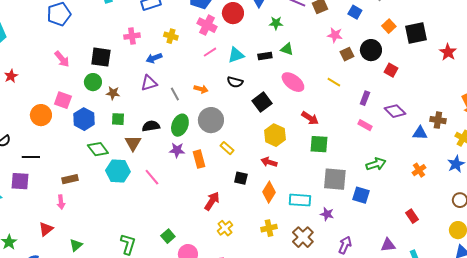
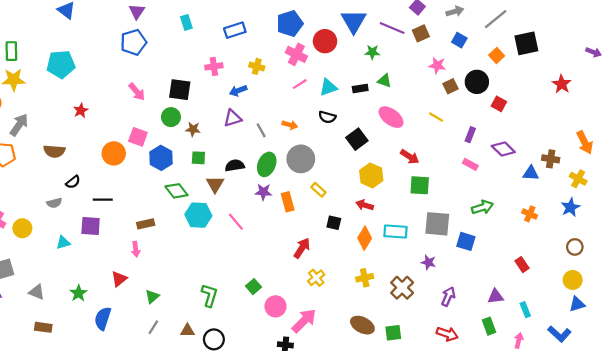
black square: (416, 33) -> (526, 43), moved
orange cross: (419, 170) -> (530, 214), turned -32
cyan rectangle: (300, 200) -> (395, 232), moved

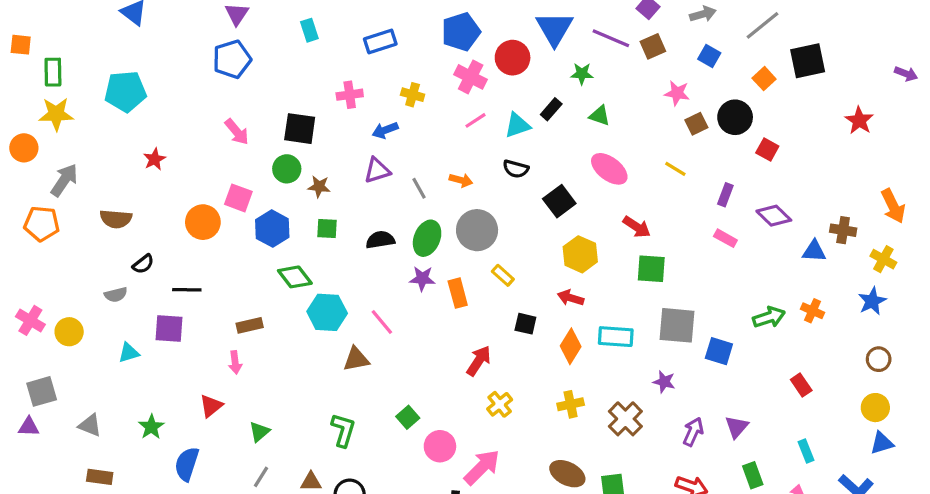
black rectangle: (360, 88) -> (551, 109), moved, turned -40
brown triangle: (215, 184) -> (356, 359), moved, turned 48
green arrow: (482, 207) -> (769, 317), moved
purple triangle: (496, 296) -> (737, 427), moved, turned -42

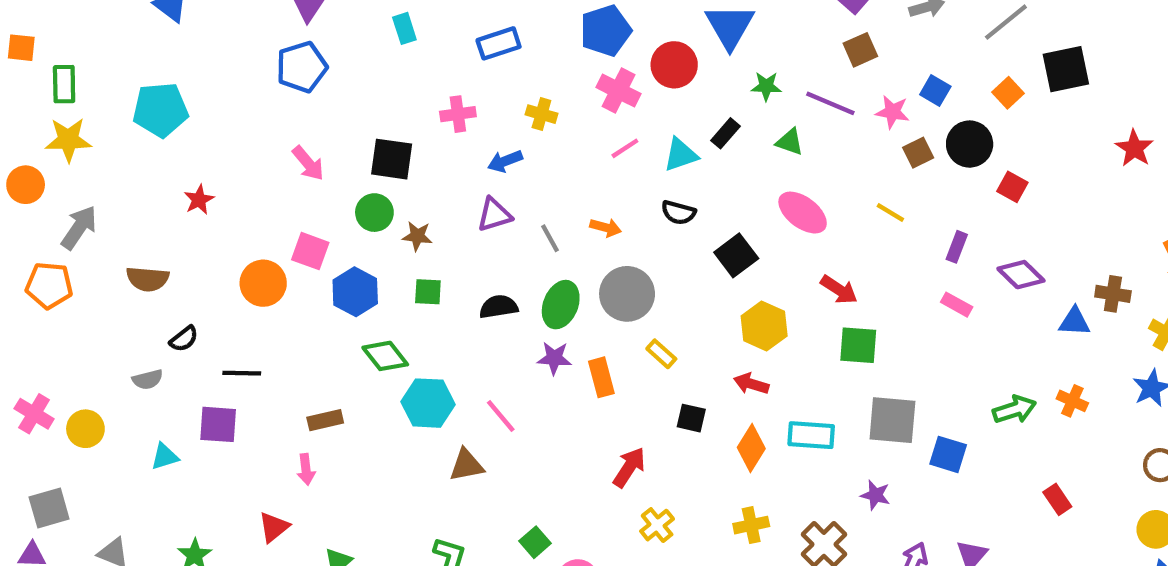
purple line: (611, 38) -> (830, 103), moved
blue square: (709, 56) -> (935, 91), moved

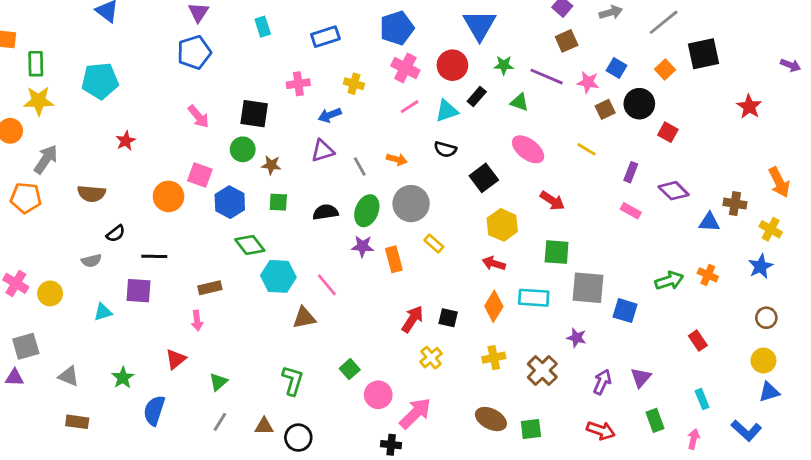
red circle: (674, 65) -> (452, 65), moved
green square: (858, 345) -> (557, 252), moved
black square: (691, 418) -> (448, 318), moved

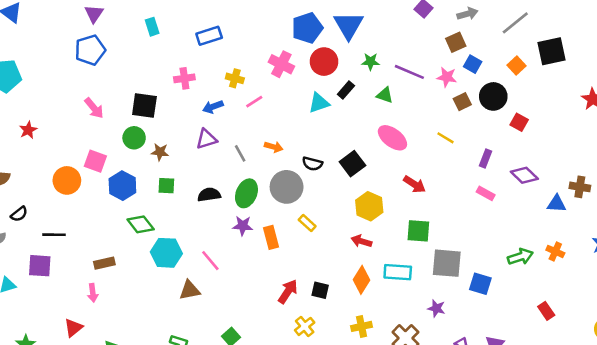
blue pentagon: (397, 28) -> (307, 28), moved
brown square: (567, 41) -> (456, 42), moved
pink line: (410, 107) -> (254, 102), moved
black semicircle: (445, 149) -> (312, 164), moved

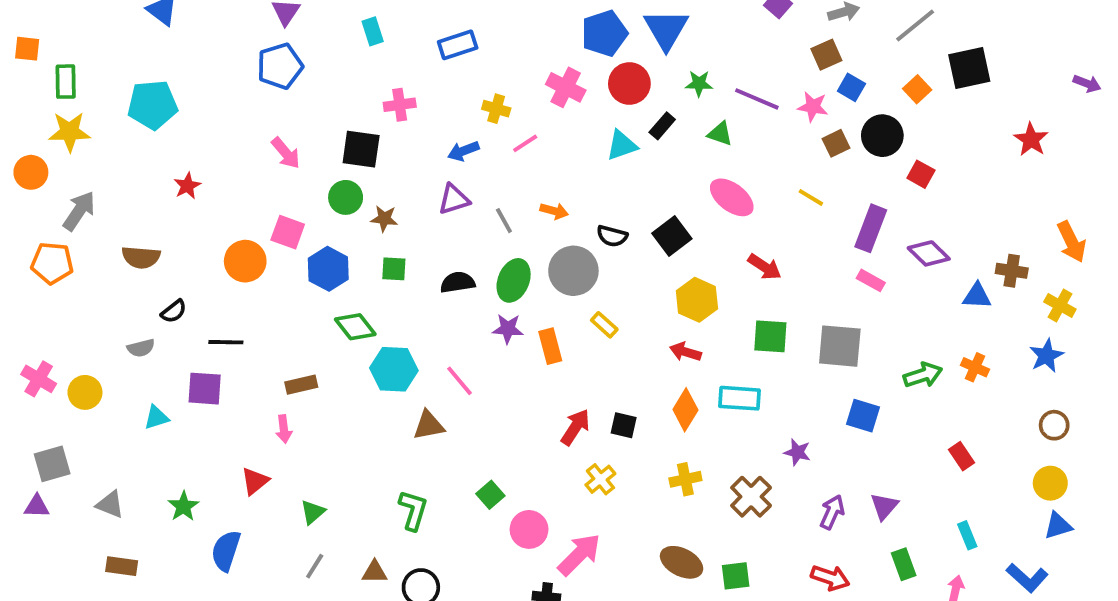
pink cross: (184, 78) -> (400, 105), moved
purple rectangle: (486, 158) -> (871, 228), size x1.6
gray square: (447, 263) -> (840, 346), moved

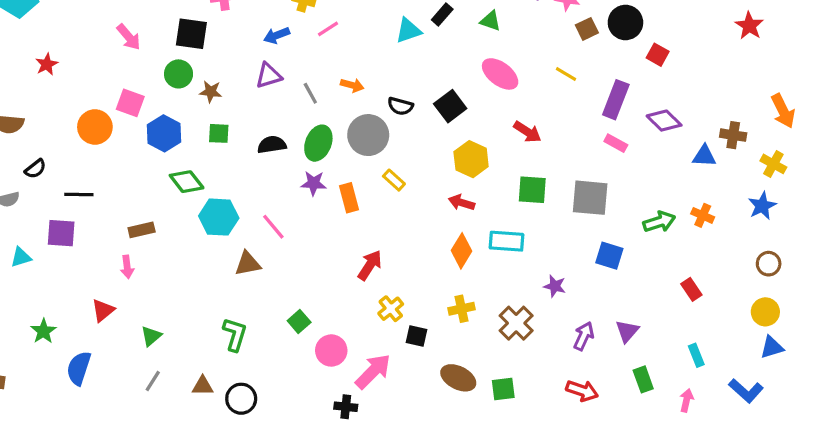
black square: (624, 425) -> (416, 336), moved

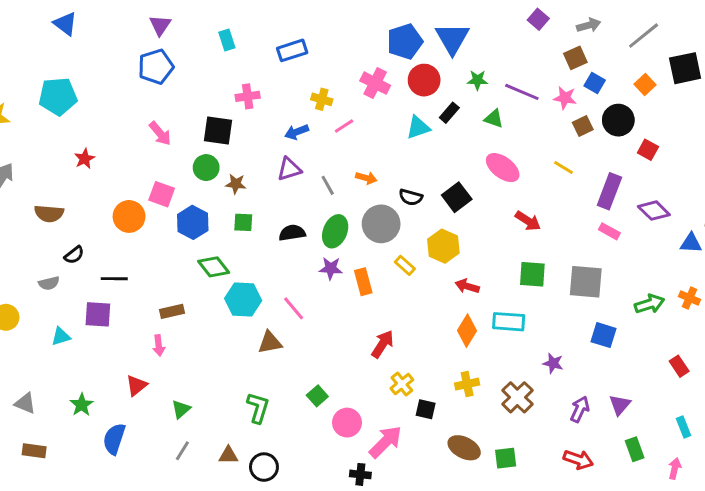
yellow hexagon: (471, 159) -> (443, 246), moved

